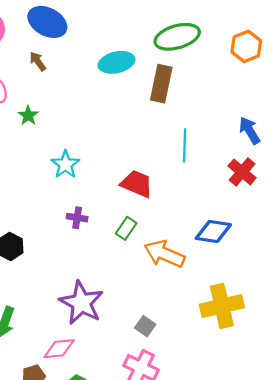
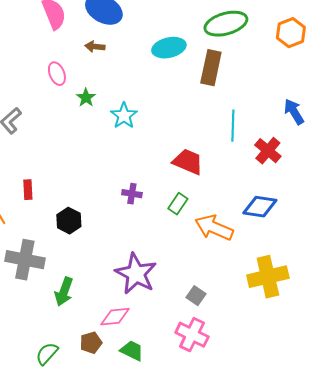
brown arrow: (38, 61) -> (95, 47), turned -48
cyan star: (65, 164) -> (124, 116), moved
red cross: (242, 172) -> (268, 151), moved

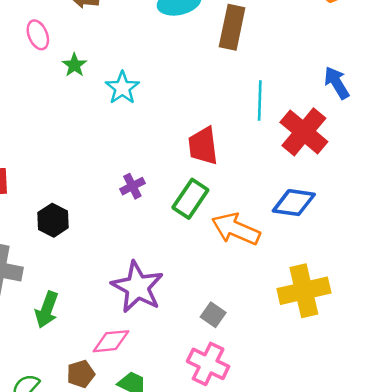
red cross: (268, 151) -> (304, 132), size x1.4
red trapezoid: (188, 162) -> (203, 146), turned -120
purple cross: (132, 194) -> (132, 186), turned -36
green rectangle: (178, 204) -> (190, 199), size x1.4

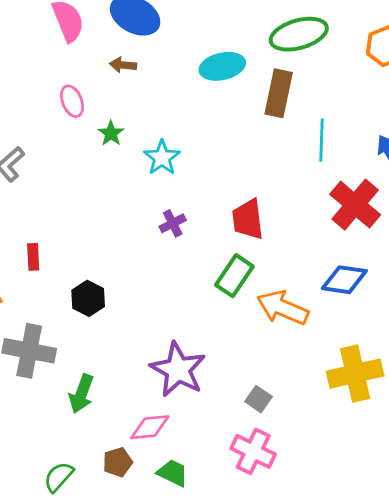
cyan line: (260, 100) -> (322, 140), moved
purple cross: (132, 186) -> (173, 223), moved

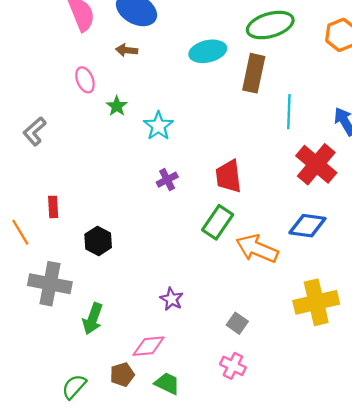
purple star: (178, 370) -> (172, 299), size x0.5
pink cross: (253, 451) -> (233, 366), size x0.7

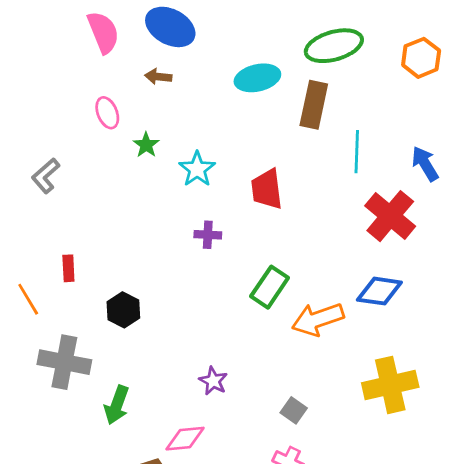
red trapezoid: (229, 176) -> (267, 189), moved
purple cross: (167, 180) -> (208, 235), turned 30
orange arrow: (257, 249) -> (318, 319), turned -42

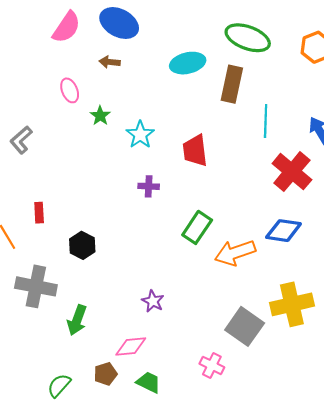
pink semicircle: (103, 32) -> (66, 27), turned 56
green ellipse: (334, 46) -> (248, 38), turned 36
gray square: (294, 410) -> (245, 326), moved, size x1.8

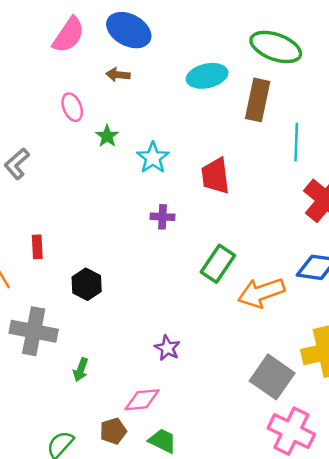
green arrow: (77, 320) -> (81, 370), size x0.7
pink cross: (212, 365) -> (291, 431), moved, size x1.6

